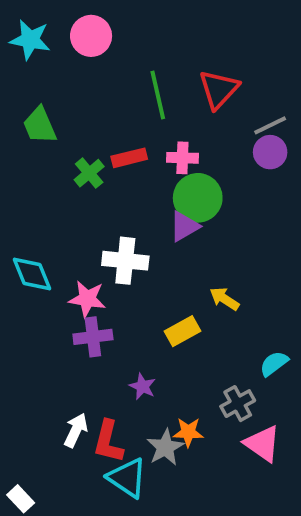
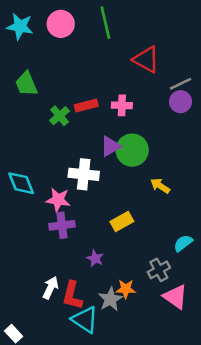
red triangle: (219, 89) -> (146, 60), turned -44
green line: (158, 95) -> (105, 23), moved
green circle: (198, 198) -> (132, 150), moved
purple triangle: (184, 226) -> (110, 146), moved
yellow arrow: (224, 299) -> (160, 186), moved

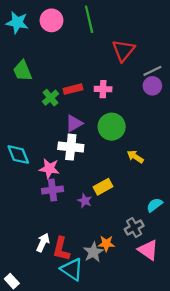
red triangle: (146, 60) -> (123, 50), turned 40
purple triangle: (110, 146) -> (74, 123), moved
purple star: (95, 258) -> (85, 201), moved

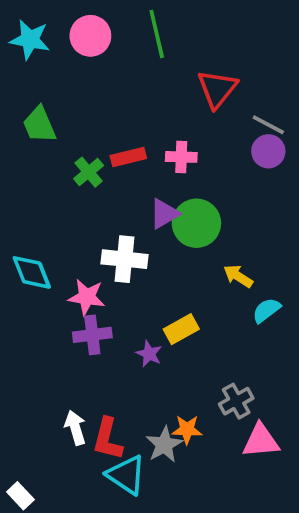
gray line: (152, 71) -> (268, 125), turned 54
purple triangle: (74, 123) -> (164, 214), moved
cyan semicircle: (155, 205) -> (266, 310), moved
white arrow: (43, 243) -> (75, 428), turned -42
pink triangle: (148, 250) -> (261, 441), turned -40

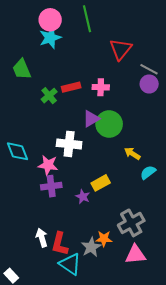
cyan star: (30, 40) -> (50, 38), moved, turned -30
gray cross: (236, 401) -> (131, 223), size x1.4
pink triangle: (261, 441) -> (135, 255), moved

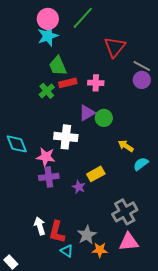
green line: (87, 19) -> (83, 18), turned 55
green trapezoid: (22, 69) -> (58, 66), moved
green circle: (109, 124) -> (104, 118), size x0.7
orange star: (104, 239) -> (100, 250), moved
cyan triangle: (70, 264) -> (67, 251), size x0.6

